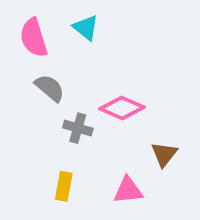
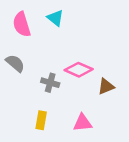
gray semicircle: (50, 88) -> (15, 63), moved
brown triangle: (164, 154) -> (106, 87), moved, turned 30

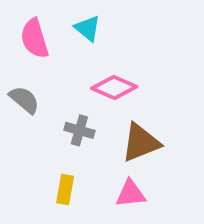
pink diamond: (79, 70) -> (114, 87), moved
brown triangle: (106, 87) -> (141, 143), moved, size x1.5

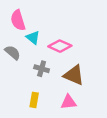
cyan triangle: (88, 28) -> (33, 37), moved
brown triangle: (141, 143) -> (74, 75), turned 45

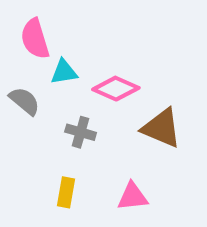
cyan triangle: (33, 37) -> (64, 72), turned -48
brown triangle: (74, 75) -> (162, 128), moved

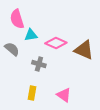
brown triangle: (162, 128) -> (84, 50), moved
pink triangle: (132, 197) -> (64, 95), turned 42

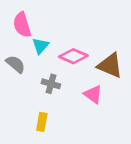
cyan triangle: (31, 35) -> (40, 46), turned -40
pink triangle: (64, 95) -> (93, 94), moved

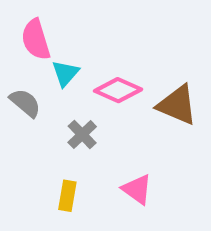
gray cross: (51, 84) -> (82, 134), turned 30
pink triangle: (93, 94) -> (137, 189), moved

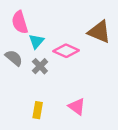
brown triangle: (177, 105) -> (99, 32), moved
gray cross: (82, 134) -> (40, 66), moved

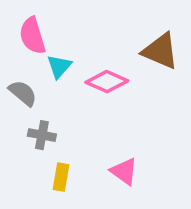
gray cross: (40, 66) -> (42, 135), moved, turned -35

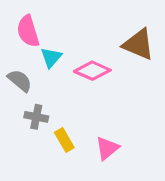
pink triangle: (124, 171) -> (107, 148), turned 45
yellow rectangle: (61, 177) -> (64, 140), moved, turned -40

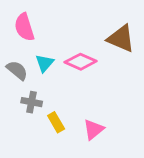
cyan triangle: (51, 58) -> (45, 63), moved

